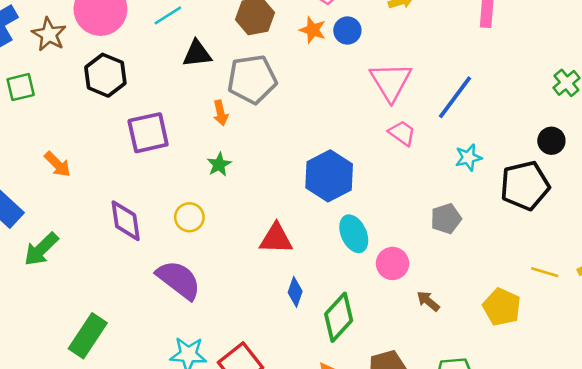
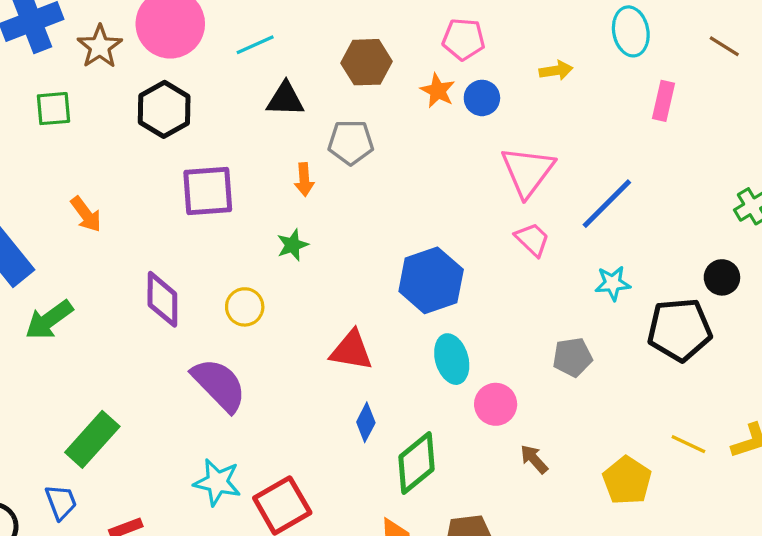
gray pentagon: (252, 79) -> (351, 142), size x0.7

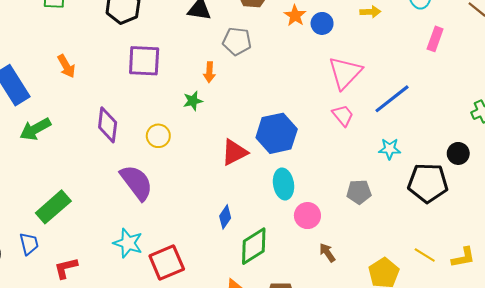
orange arrow: (304, 180) -> (209, 72), moved
red triangle: (351, 350) -> (234, 152), moved, turned -44

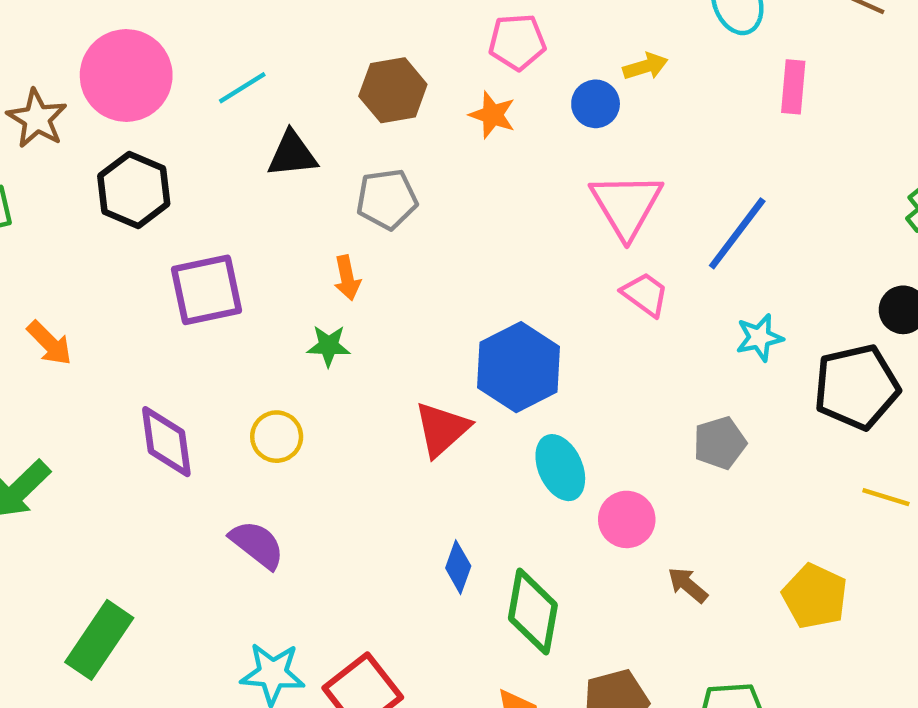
blue circle: (322, 23) -> (596, 104), moved
green star: (193, 101) -> (329, 346), turned 30
purple semicircle: (136, 183) -> (257, 544), size x0.7
green diamond: (254, 246) -> (533, 612), turned -33
yellow line: (425, 255) -> (886, 497), moved

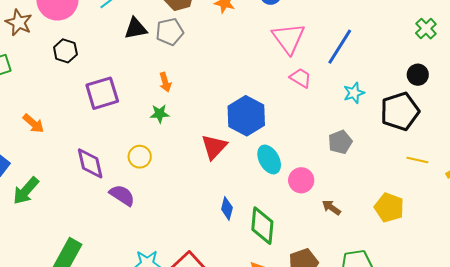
black hexagon: (134, 190) -> (65, 51), size x0.7
gray pentagon: (387, 199) -> (170, 32), moved
purple semicircle: (257, 544) -> (122, 195), moved

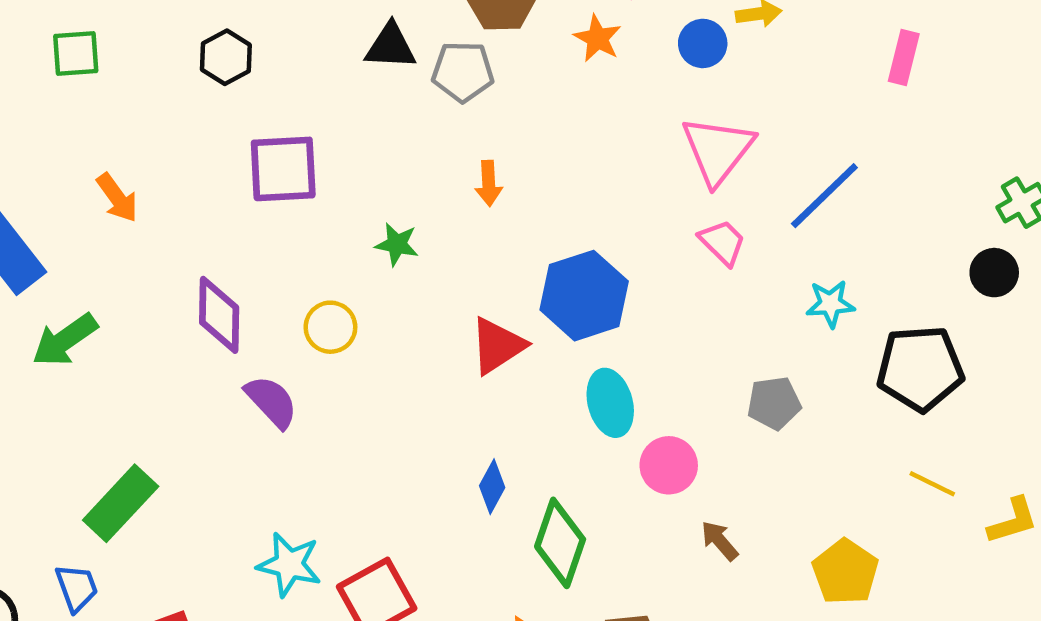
black circle: (418, 75) -> (994, 273), moved
orange arrow: (165, 82) -> (489, 183), moved

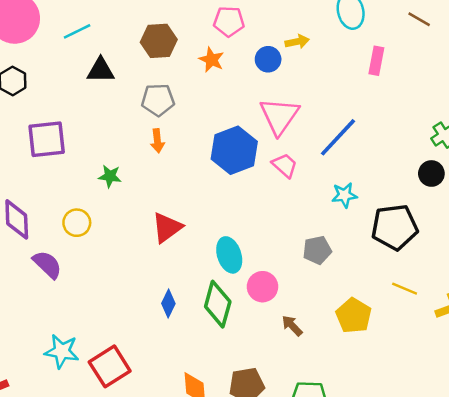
gray pentagon: (463, 72) -> (158, 100), moved
blue hexagon: (584, 296) -> (234, 150), moved
green diamond: (560, 543) -> (218, 304), moved
yellow pentagon: (845, 572) -> (354, 316), moved

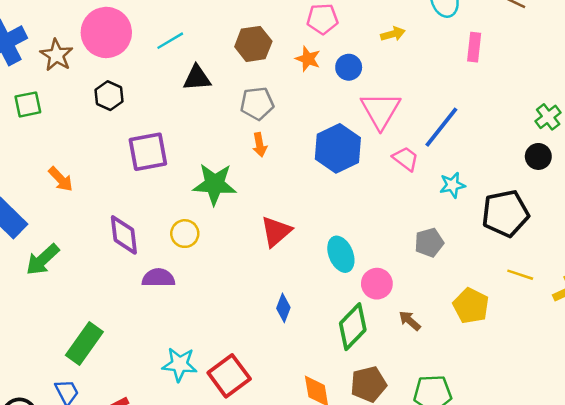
blue circle: (268, 59) -> (349, 67), moved
pink trapezoid: (285, 165) -> (406, 159), moved
green star: (110, 176) -> (215, 184), size x1.8
purple semicircle: (47, 264) -> (158, 278), turned -40
green diamond: (218, 304) -> (353, 327), moved, turned 33

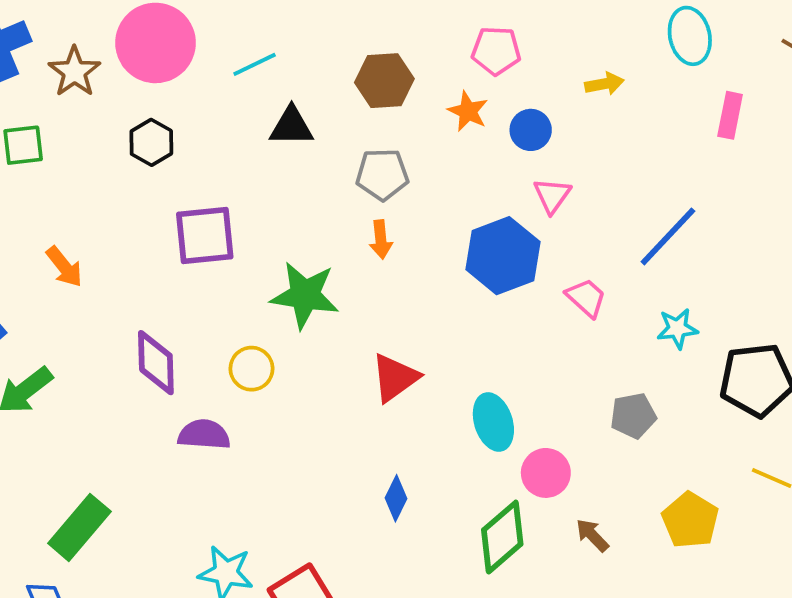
pink triangle: (381, 110) -> (552, 196), moved, size x0.6
pink trapezoid: (406, 159) -> (586, 298), moved

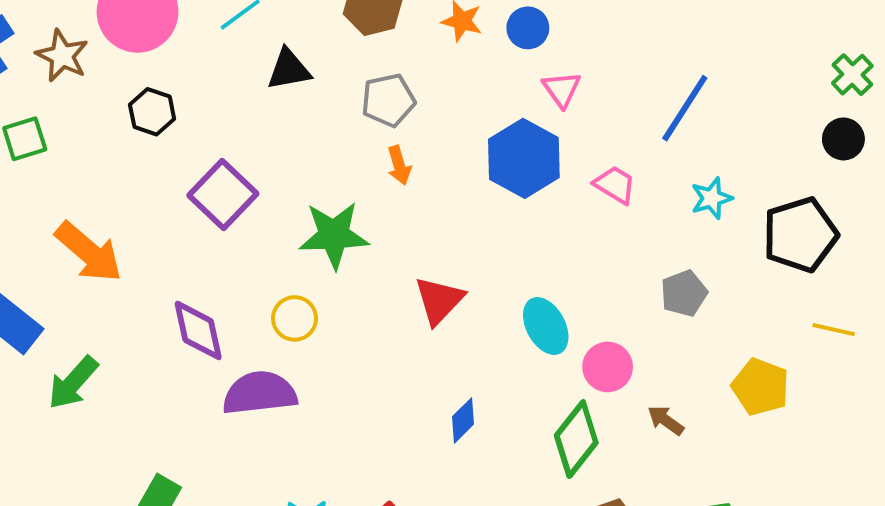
purple square: (205, 235) -> (223, 194), turned -30
orange arrow: (64, 267) -> (89, 252), size x1.6
purple semicircle: (204, 435) -> (260, 393), size x1.4
blue diamond: (396, 498) -> (463, 420), turned 30

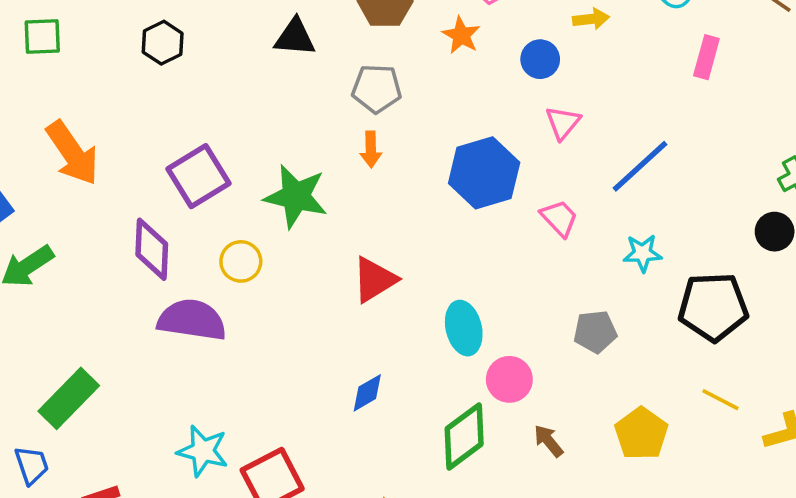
blue circle: (528, 28) -> (540, 59), moved
pink triangle: (562, 89) -> (563, 123), moved
purple square: (223, 194) -> (198, 176), moved

